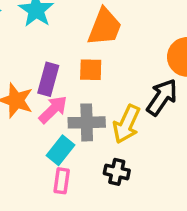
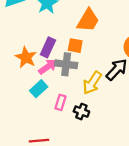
gray cross: (87, 122) -> (66, 64), moved
cyan rectangle: (61, 150) -> (39, 89), moved
pink rectangle: (62, 181) -> (60, 102), moved

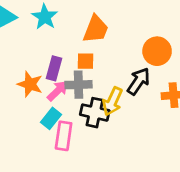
pink rectangle: (60, 102) -> (64, 136), moved, size x1.5
black cross: (81, 112) -> (95, 113), moved, size x1.5

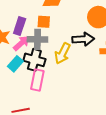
black arrow: (139, 81) -> (83, 39), turned 50
black cross: (95, 113) -> (34, 60), moved
pink rectangle: (64, 136) -> (37, 80), moved

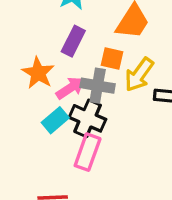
purple rectangle: (20, 26) -> (73, 41), moved
yellow arrow: (63, 53) -> (139, 75), moved

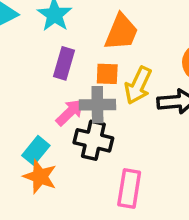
orange star: (38, 73) -> (40, 177), moved
cyan rectangle: (55, 120) -> (36, 150), moved
pink rectangle: (88, 152) -> (129, 188), moved

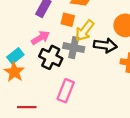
gray cross: (97, 105) -> (74, 48), moved

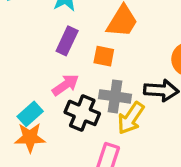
yellow arrow: (85, 31) -> (131, 118), moved
orange star: (14, 72) -> (30, 138), turned -30

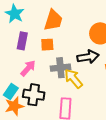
black cross: (82, 113) -> (34, 95), moved
yellow arrow: (131, 118) -> (74, 79), turned 120

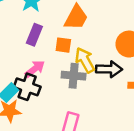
yellow arrow: (74, 79) -> (85, 60), moved
black cross: (34, 95) -> (27, 87), moved

